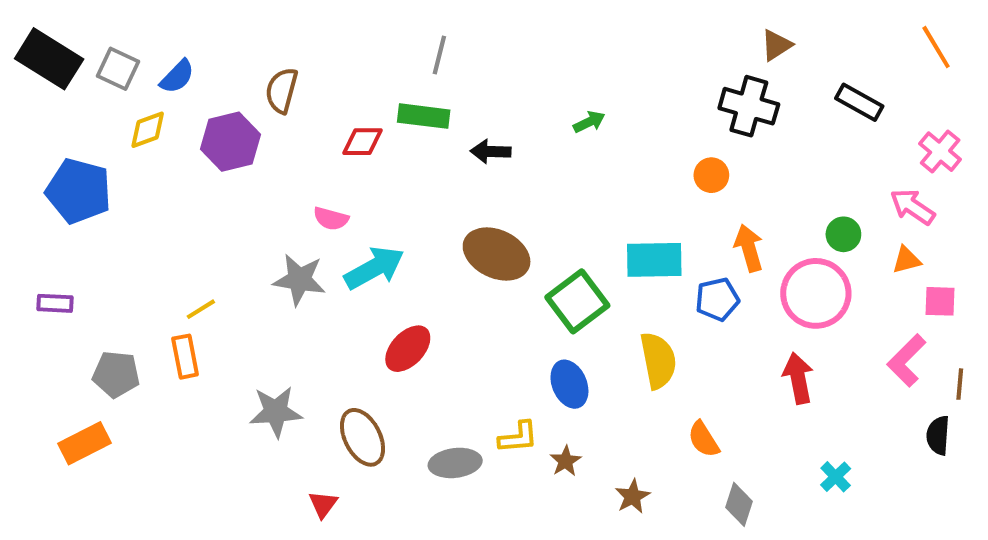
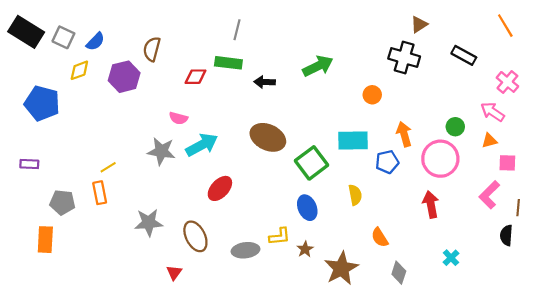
green arrow: (589, 122) -> (318, 66), size x1.8
orange circle: (711, 175) -> (372, 95), moved
yellow semicircle: (658, 360) -> (355, 195), size x0.7
orange rectangle: (85, 443) -> (45, 240), turned -60
brown star: (633, 496) -> (341, 268), size x1.8

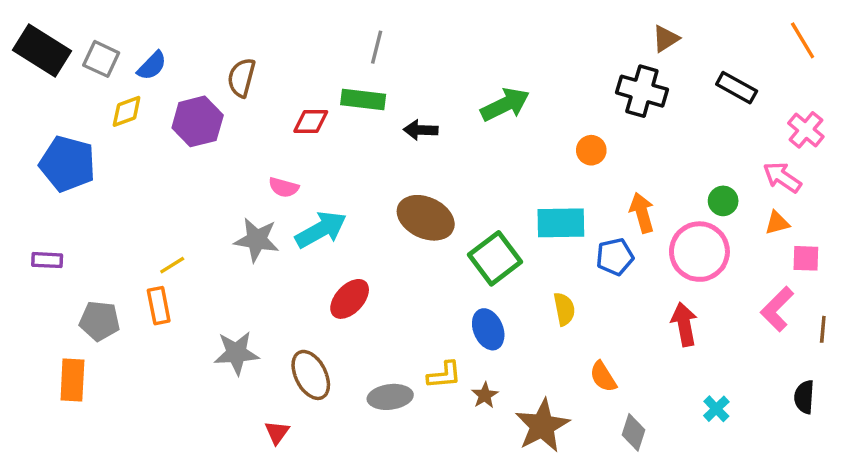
black semicircle: (506, 235) -> (804, 397), moved

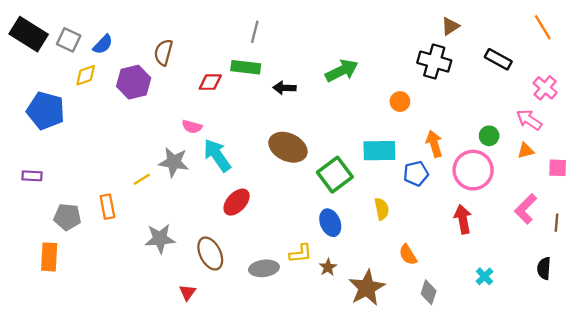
cyan arrow: (321, 230) -> (217, 155), turned -96
pink square: (806, 258) -> (558, 168), moved
yellow line: (172, 265) -> (142, 179), moved

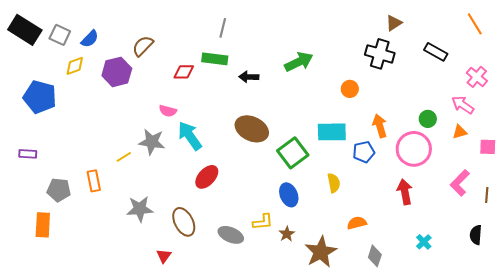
brown semicircle: (163, 52) -> (143, 46), turned 30
orange semicircle: (408, 255) -> (357, 223), turned 108
gray ellipse: (264, 268) -> (231, 235), turned 30

